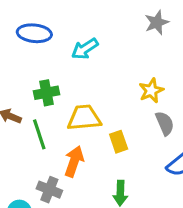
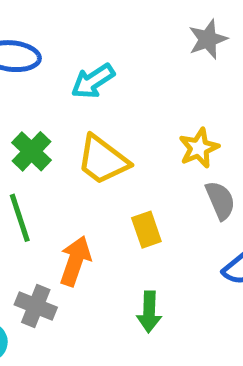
green cross: (47, 93) -> (32, 151), turned -35
yellow trapezoid: (84, 118) -> (103, 160), moved, turned -138

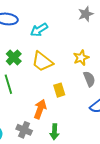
orange arrow: (75, 261) -> (40, 109), moved
gray cross: (36, 306) -> (24, 130), moved
green arrow: (149, 312) -> (54, 132), moved

